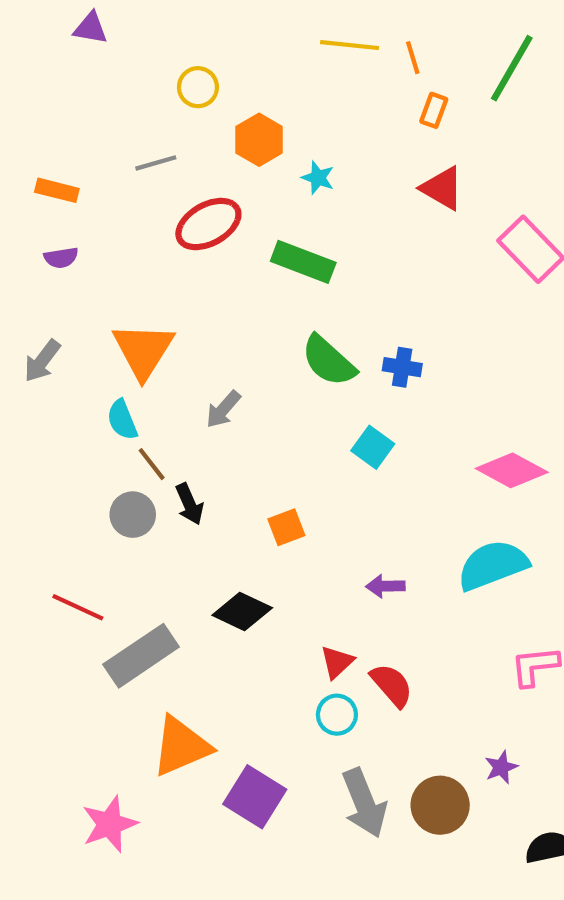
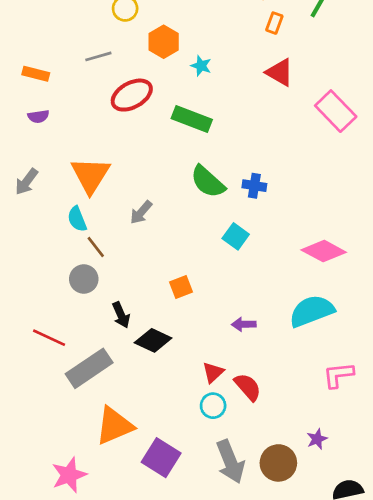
black arrow: (190, 504) -> (121, 315), moved

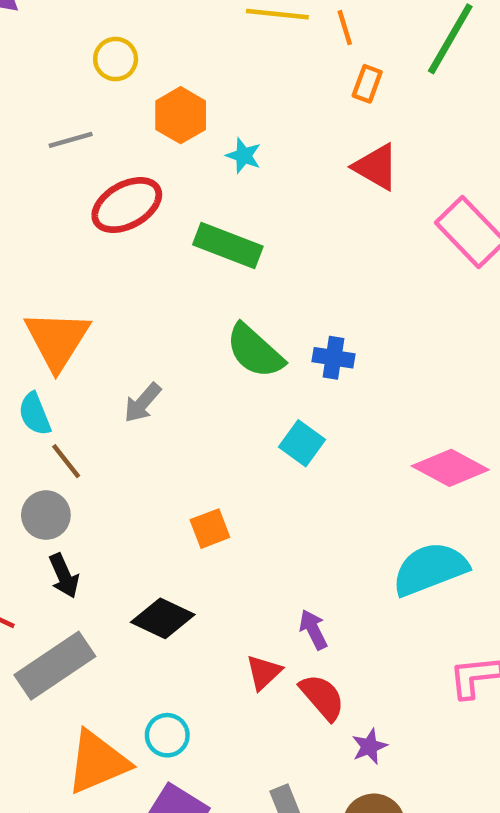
black arrow: (121, 315) -> (64, 576), moved
purple arrow: (244, 324) -> (313, 630), moved, turned 65
cyan circle: (213, 406) -> (167, 735), moved
purple star: (317, 439) -> (369, 746), moved

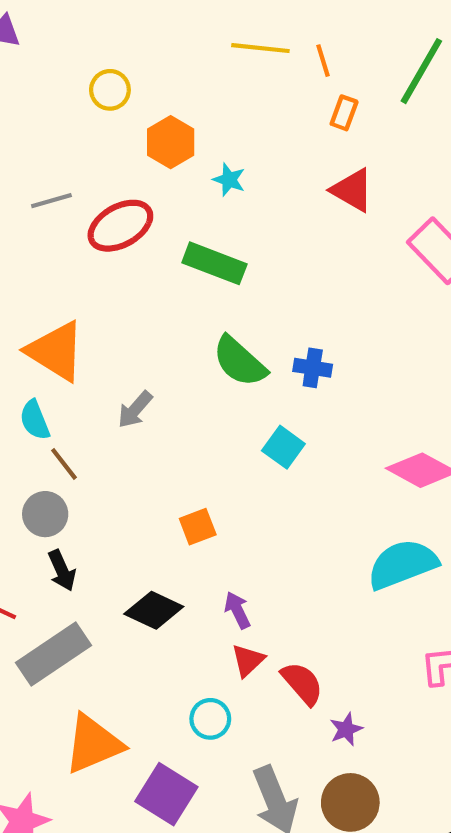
gray line: (71, 140) -> (51, 201), moved
orange triangle: (57, 340) -> (56, 351), turned -30
purple arrow: (313, 630) -> (237, 610), moved
cyan circle: (167, 735) -> (210, 719), moved

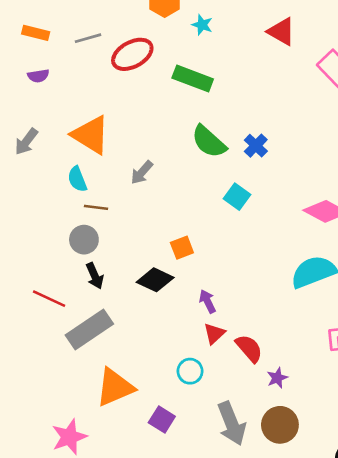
blue cross: (313, 368) -> (256, 146), turned 35
brown line: (64, 464) -> (96, 207), turned -45
black diamond: (154, 610) -> (155, 280), moved
purple square: (166, 794) -> (162, 419), size x0.7

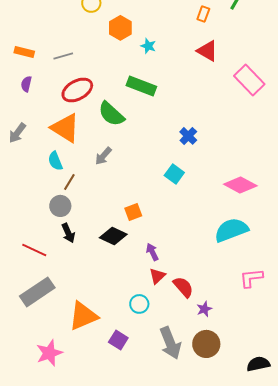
red ellipse: (132, 54) -> (77, 90), moved
purple semicircle: (38, 76) -> (26, 84), turned 112
green semicircle: (209, 142) -> (111, 114), moved
brown line: (96, 207) -> (69, 182), turned -66
gray rectangle: (89, 330) -> (37, 292), moved

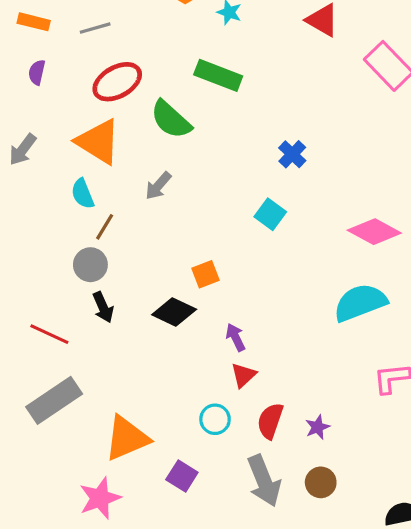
red semicircle: (183, 287) -> (270, 421), moved, turned -120
brown circle: (206, 344) -> (321, 482), size x0.7
pink star: (49, 353) -> (100, 498), moved

